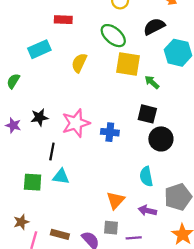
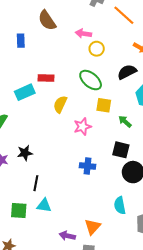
red rectangle: (63, 20) -> (46, 78), moved
yellow square: (128, 64) -> (104, 105), size x0.7
pink star: (76, 123) -> (82, 127), moved, size x0.7
purple arrow: (147, 211) -> (67, 236), moved

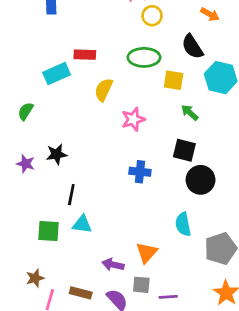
black semicircle: (127, 72) -> (192, 47), turned -96
green ellipse: (91, 80) -> (144, 57), turned -40
yellow square: (104, 105) -> (174, 80), moved

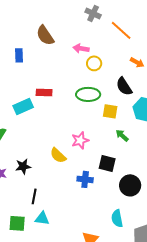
yellow semicircle: (104, 90) -> (58, 155), moved, turned -72
black square: (184, 150) -> (107, 163), moved

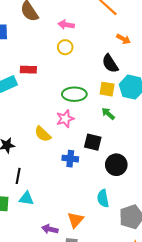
yellow circle: (94, 63) -> (65, 47), moved
green ellipse: (88, 94) -> (74, 94), moved
yellow square: (110, 111) -> (107, 89), moved

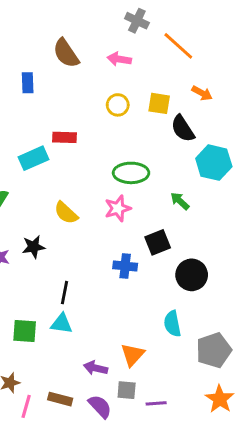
pink arrow: (66, 25) -> (119, 59), moved
yellow square: (107, 89) -> (159, 103), moved
yellow semicircle: (43, 134) -> (66, 213), moved
black square: (93, 142) -> (158, 242), turned -36
black line: (18, 176) -> (65, 293), moved

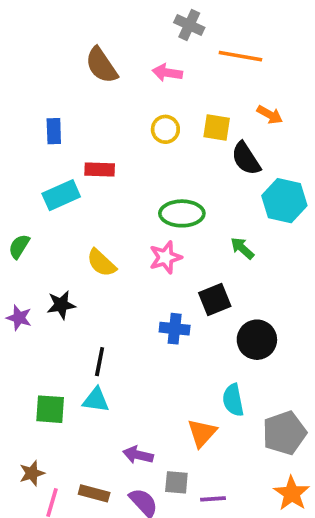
orange line: (178, 46) -> (240, 56), turned -32
blue rectangle: (28, 83) -> (54, 131), moved
orange triangle: (133, 355) -> (202, 433), moved

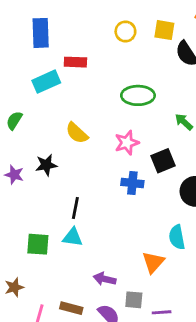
blue rectangle: (54, 131) -> (41, 33), size x1.5
pink star: (165, 257) -> (127, 143), moved
brown star: (32, 473) -> (14, 287), moved

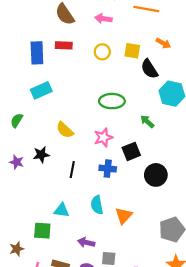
red rectangle: (75, 62) -> (64, 45), moved
black line: (75, 208) -> (72, 170), moved
cyan semicircle: (177, 237) -> (97, 205), moved
green square: (38, 244) -> (42, 231), moved
orange triangle: (153, 262) -> (124, 216), moved

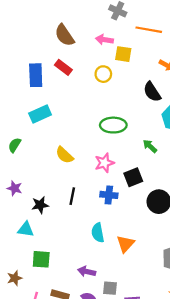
red rectangle: (64, 45) -> (63, 67), turned 35
yellow square: (132, 51) -> (123, 54), moved
black star: (41, 155) -> (40, 205), moved
cyan triangle: (62, 210) -> (26, 229), moved

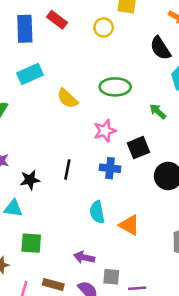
yellow semicircle: (64, 155) -> (67, 99), moved
orange triangle: (125, 244) -> (129, 225), turned -42

